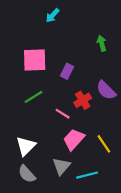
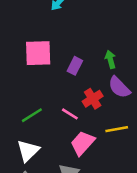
green arrow: (102, 43) -> (110, 59), moved
green line: (34, 97) -> (32, 115), moved
yellow line: (104, 144) -> (117, 129), moved, turned -66

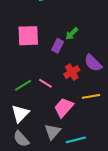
green arrow: (110, 59) -> (72, 34), moved, turned -120
pink line: (70, 114) -> (45, 83), moved

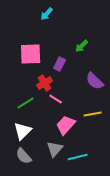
green arrow: (72, 34) -> (82, 46), moved
red cross: (72, 72) -> (45, 83), moved
pink line: (45, 83) -> (56, 99), moved

